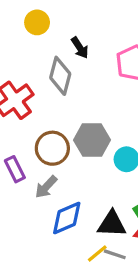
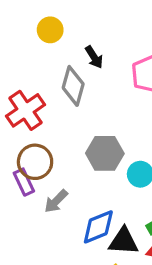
brown circle: (52, 148) -> (35, 162), moved
blue diamond: (67, 218) -> (98, 227), moved

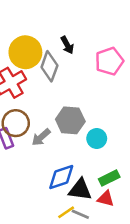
yellow circle: (50, 30) -> (25, 52), moved, size x1.6
gray arrow: (56, 201) -> (41, 137), moved

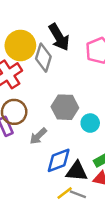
black arrow: (67, 45) -> (59, 37), size x1.6
gray arrow: (41, 137) -> (38, 136), moved

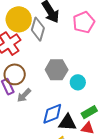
gray arrow: (38, 136) -> (24, 95), moved

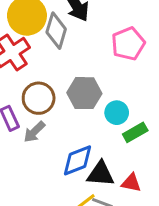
pink pentagon: (84, 22) -> (128, 44), moved
brown circle: (15, 74) -> (39, 98), moved
green rectangle: (89, 112) -> (135, 132), moved

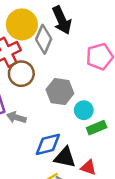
brown circle: (39, 98) -> (21, 74), moved
gray arrow: (34, 132) -> (16, 117), turned 54

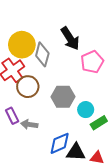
black arrow: (62, 20) -> (70, 38), moved

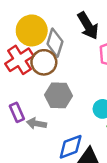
brown circle: (28, 87) -> (44, 62), moved
gray hexagon: (63, 97) -> (58, 95), moved

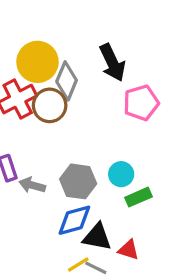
gray hexagon: (58, 95) -> (78, 181), moved

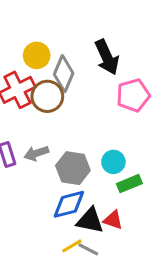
yellow circle: (37, 62) -> (37, 55), size x0.7
gray arrow: (32, 185) -> (36, 153), moved, turned -35
red triangle: (129, 250) -> (113, 220), moved

